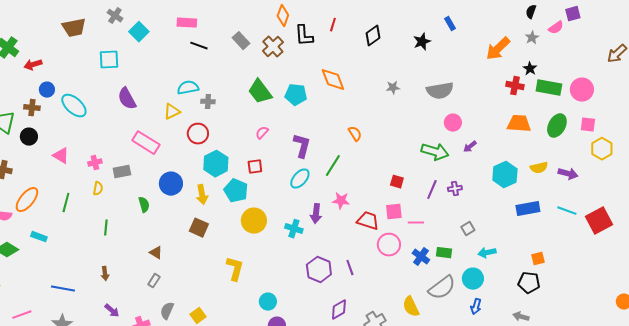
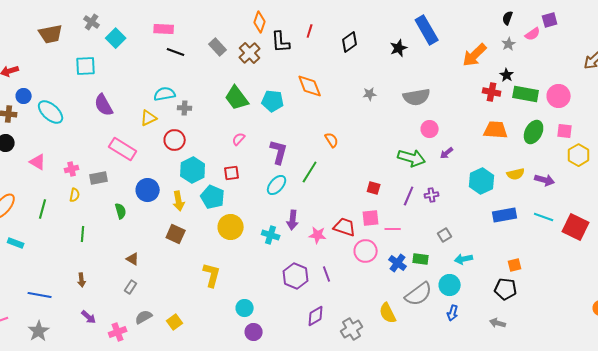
blue rectangle: (450, 24) -> (427, 30), size x2.0
pink star: (341, 201) -> (318, 235), moved
red square: (599, 221) -> (576, 227), turned -36
gray semicircle: (167, 311) -> (144, 317), turned 36

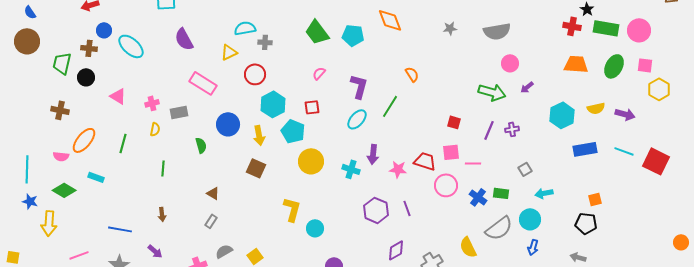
cyan circle: (245, 308) -> (315, 228), moved
purple arrow: (89, 317) -> (155, 251), moved

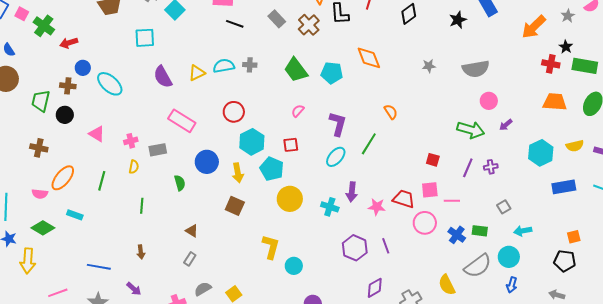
gray cross: (265, 42) -> (250, 65), moved
yellow triangle: (229, 52) -> (197, 73), moved

